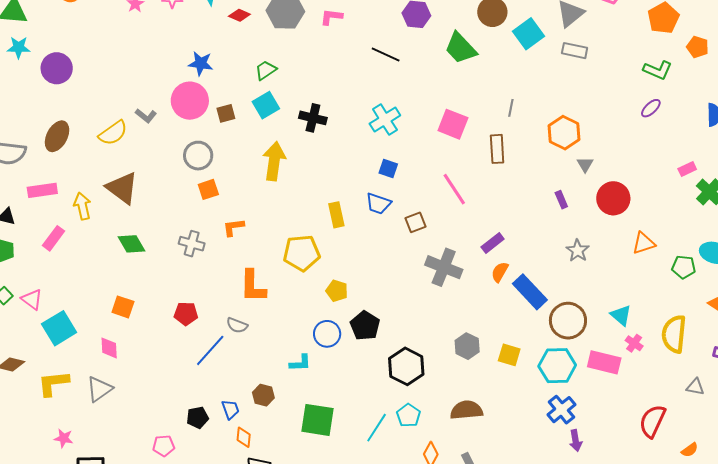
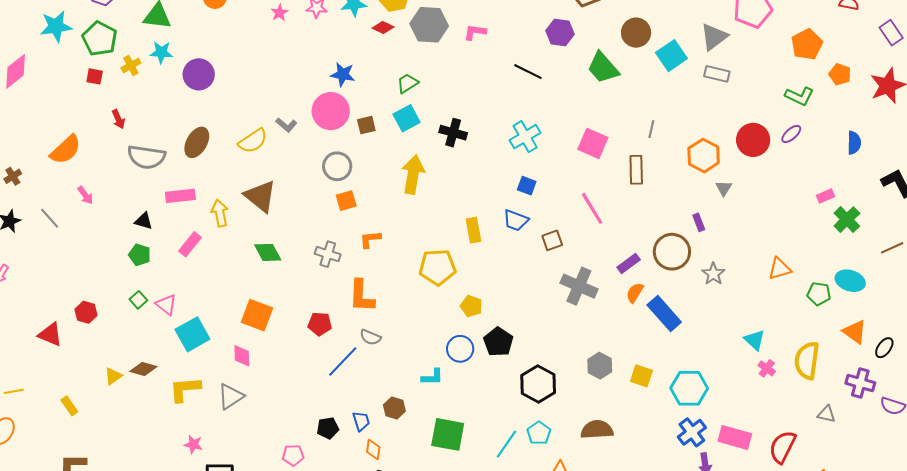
red circle: (613, 198) -> (753, 140), moved
orange L-shape: (253, 286) -> (362, 296), moved
orange square: (123, 307) -> (257, 315), size x1.4
brown circle: (568, 321) -> (672, 252), moved
pink rectangle: (604, 362) -> (735, 438), moved

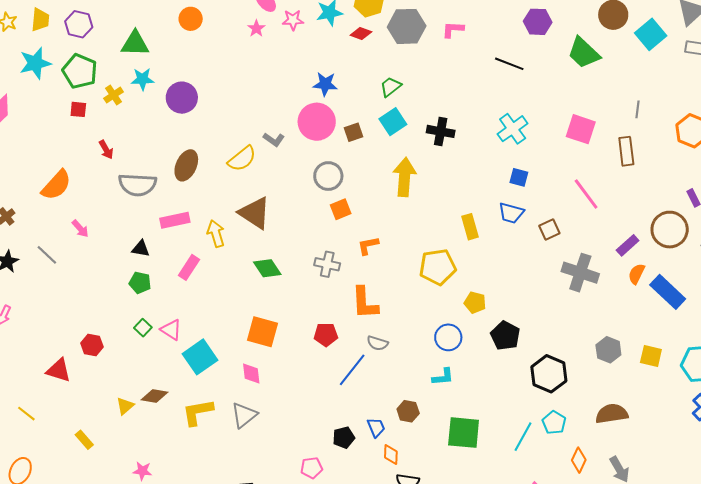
blue circle: (460, 349) -> (448, 337), moved
yellow line: (14, 391) -> (26, 414), moved, turned 54
pink star: (193, 444) -> (142, 471), moved

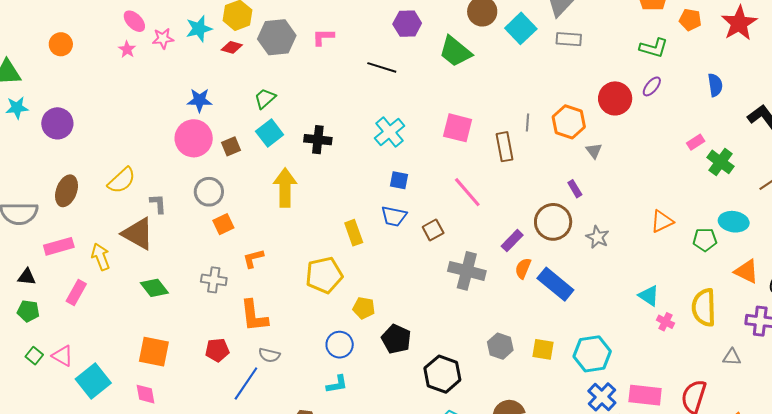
gray line: (638, 109) -> (527, 122), moved
gray L-shape: (274, 140) -> (158, 204), moved, turned -125

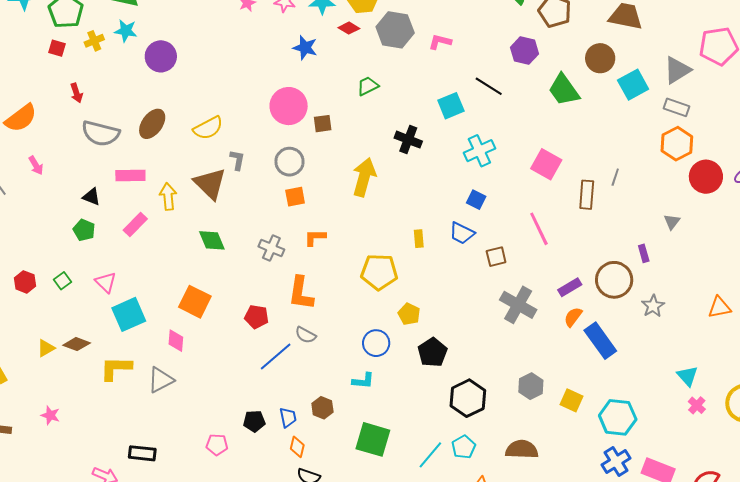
blue star: (200, 100) -> (305, 48), moved
orange hexagon: (569, 122) -> (677, 144), moved
cyan square: (270, 133) -> (451, 106), moved
yellow rectangle: (354, 233) -> (419, 239), size x0.7
green square: (34, 356) -> (63, 281), moved

